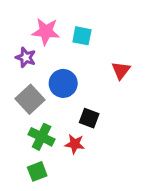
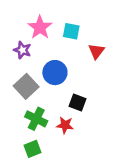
pink star: (46, 31) -> (40, 27), turned 30
red triangle: (121, 70) -> (96, 51), moved

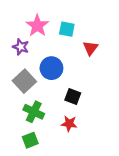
red star: (65, 125) -> (69, 124), moved

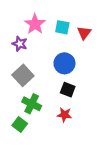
red triangle: (90, 48) -> (84, 33), moved
blue circle: (51, 68) -> (64, 63), moved
green square: (30, 140) -> (20, 125), moved, turned -32

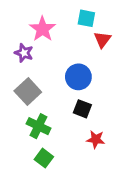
cyan square: (62, 27) -> (86, 18), moved
red star: (64, 115) -> (96, 139), moved
green square: (20, 125) -> (44, 158), moved

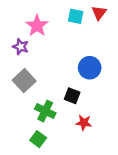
red triangle: (102, 40) -> (99, 13), moved
blue circle: (78, 77) -> (90, 68), moved
green cross: (38, 126) -> (45, 111), moved

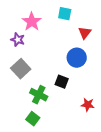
red triangle: (99, 13) -> (85, 33), moved
red star: (84, 123) -> (88, 105), moved

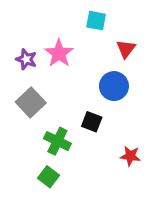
pink star: (32, 22) -> (59, 53), moved

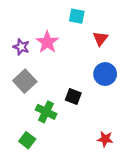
blue circle: (114, 86) -> (105, 74), moved
red star: (130, 156) -> (105, 139), moved
green square: (49, 177) -> (27, 140), moved

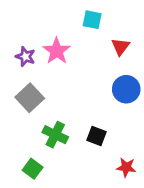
black square: (73, 96) -> (96, 136), moved

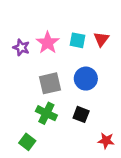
cyan square: (92, 20) -> (77, 40), moved
blue circle: (126, 89) -> (86, 79), moved
gray square: (30, 98) -> (50, 83), moved, turned 30

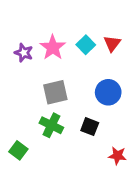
cyan square: (77, 40) -> (86, 45), turned 35
blue circle: (86, 79) -> (108, 92), moved
green square: (27, 142) -> (18, 150), moved

